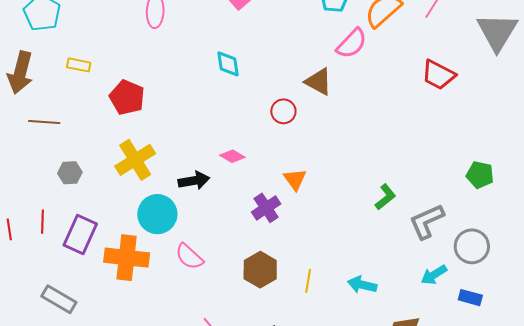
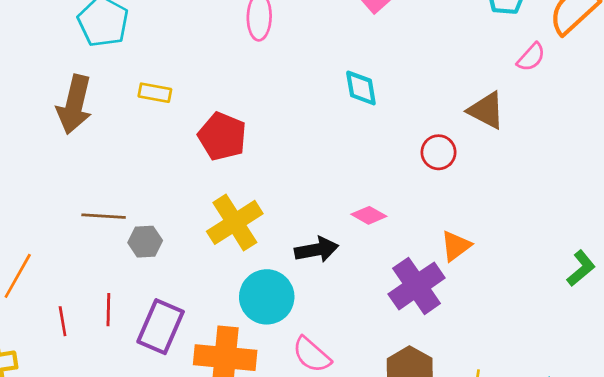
pink semicircle: (352, 43) -> (531, 57), size x0.7
brown line: (44, 122) -> (104, 216), moved
orange triangle: (295, 179) -> (456, 246), turned 30
purple cross: (266, 208) -> (417, 286), size x1.4

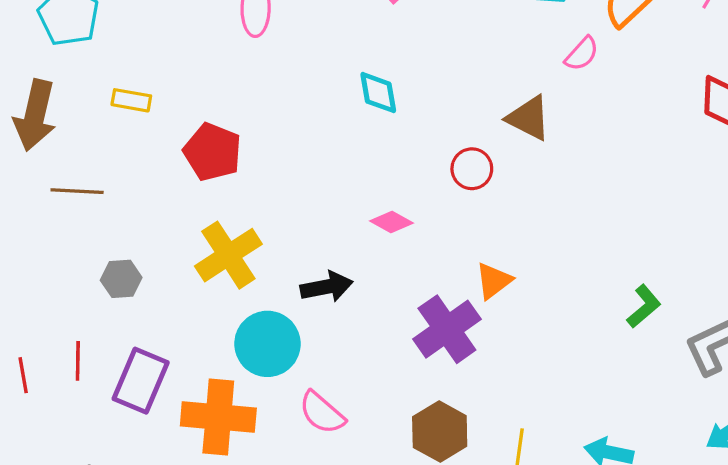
pink diamond: (369, 215) -> (391, 222), moved
brown line: (104, 216) -> (77, 191), moved

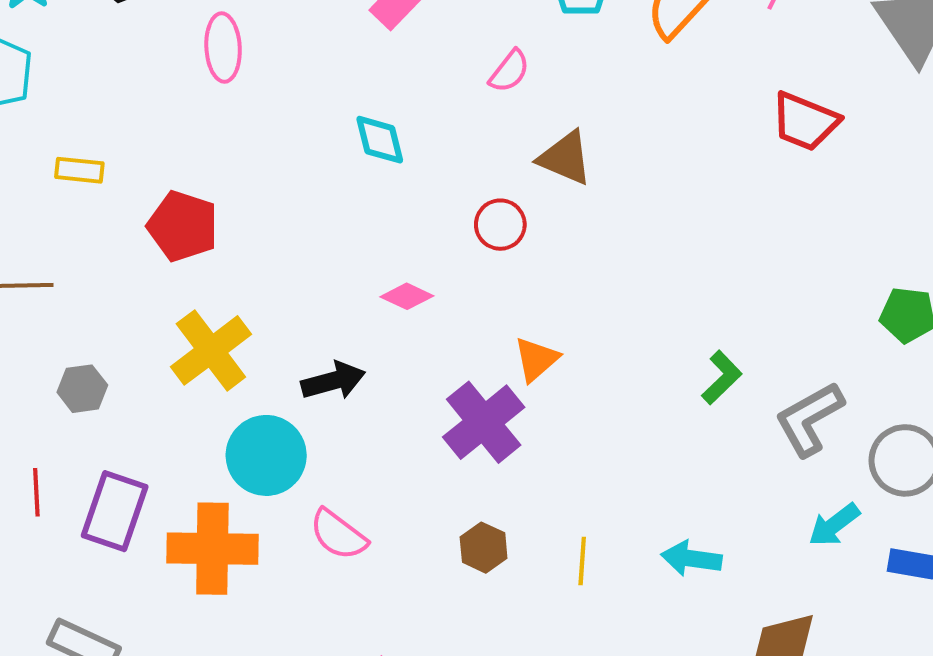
pink semicircle: (582, 54) -> (509, 71), moved
brown hexagon: (440, 432) -> (484, 548), size x0.7

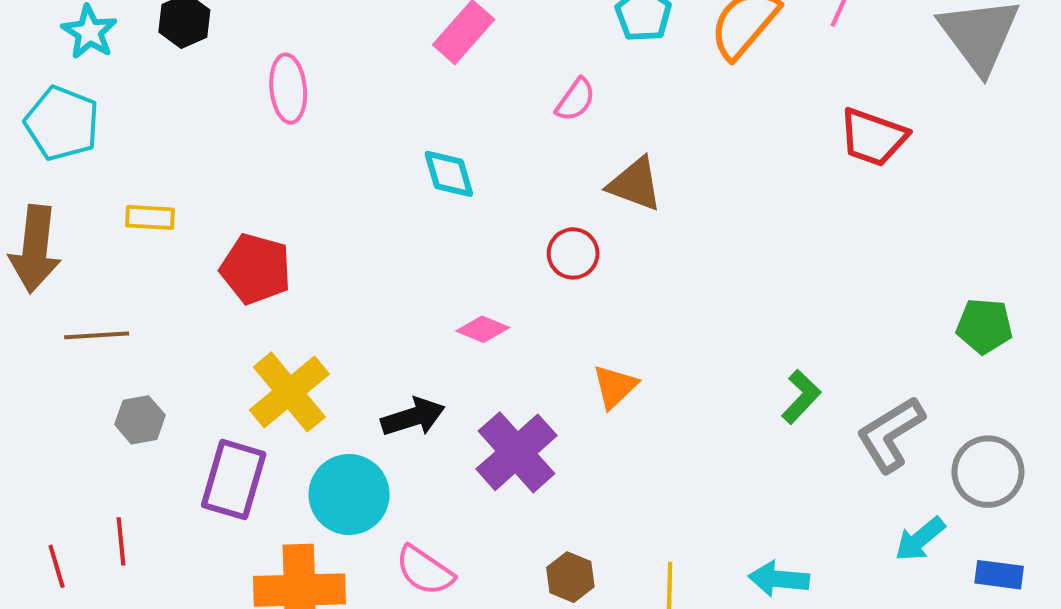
gray hexagon: (82, 389) -> (140, 420), moved
purple cross: (484, 422) -> (516, 452), moved
purple rectangle: (115, 511) -> (234, 480), moved

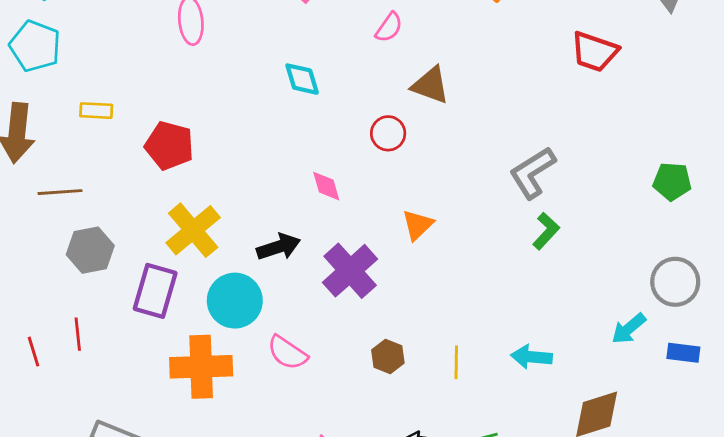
pink diamond: (483, 329) -> (326, 186), turned 52
gray hexagon: (140, 420) -> (90, 250), size x1.4
gray L-shape: (890, 434) -> (532, 173), moved

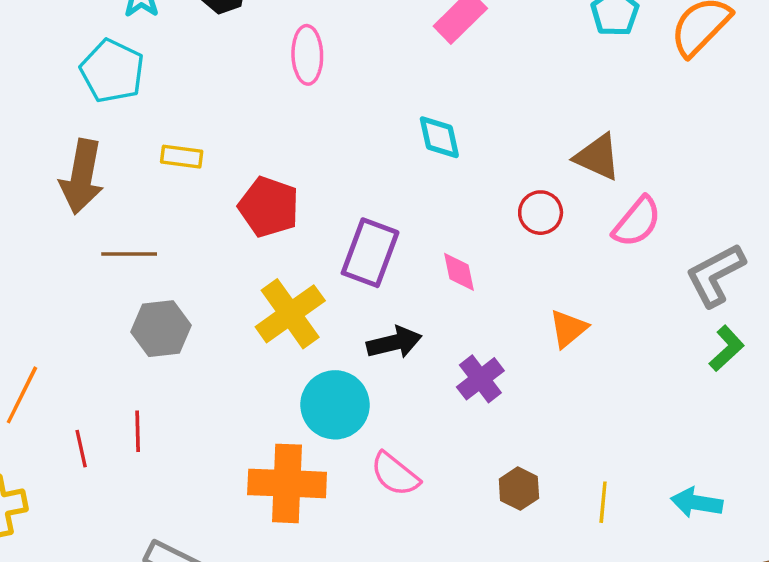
pink semicircle: (389, 27) -> (637, 222), moved, size x1.4
purple cross: (350, 271) -> (480, 379), size x0.7
purple rectangle: (155, 291) -> (370, 253), moved

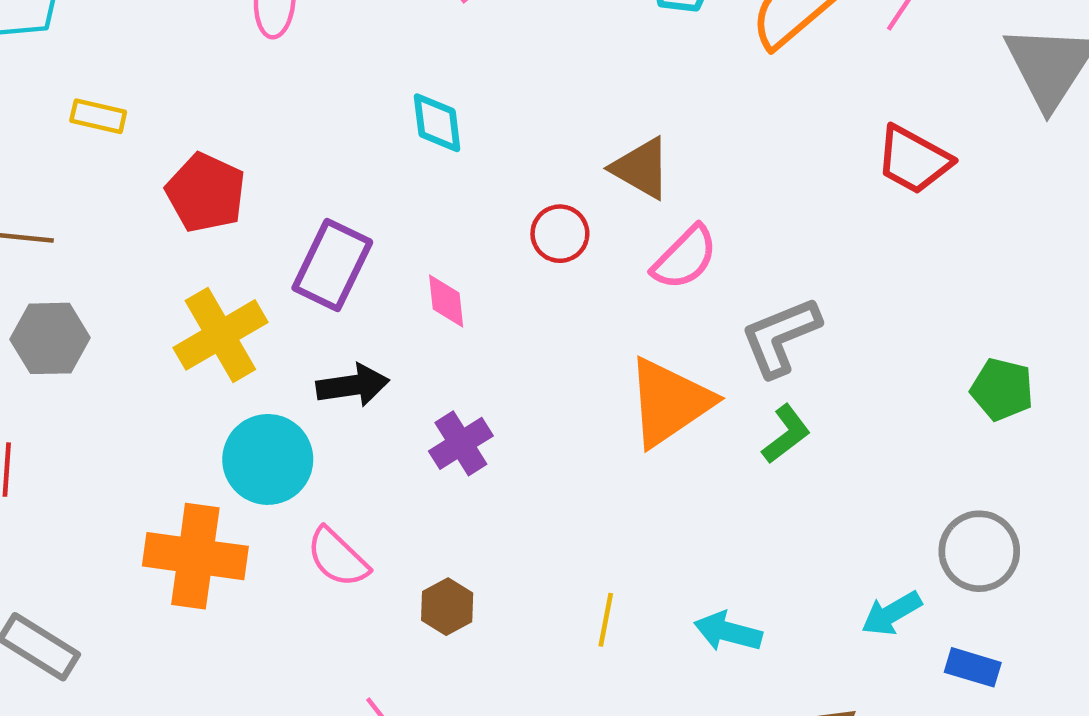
orange triangle: (568, 329) -> (669, 402), moved, size x1.8
brown hexagon: (519, 489) -> (447, 607), moved

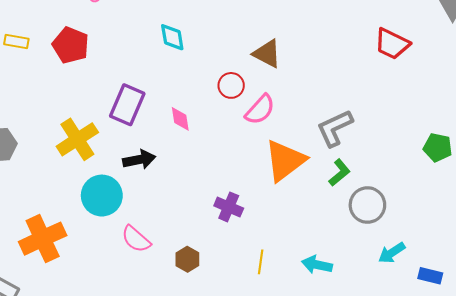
red pentagon: (206, 193) -> (71, 45), moved
pink semicircle: (685, 258) -> (260, 110), moved
purple cross: (461, 443) -> (229, 207), moved, turned -32
gray circle: (979, 551) -> (367, 205), moved
orange cross: (195, 556) -> (43, 239), moved, turned -30

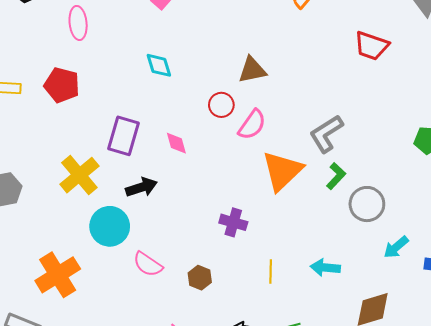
brown triangle: (267, 54) -> (252, 70), turned -32

